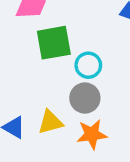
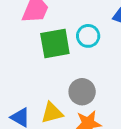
cyan circle: (88, 65) -> (88, 36), moved

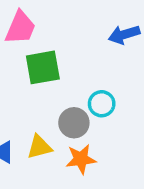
cyan circle: (88, 36) -> (102, 104), moved

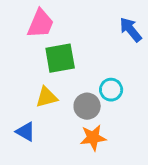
blue arrow: (124, 35) -> (131, 30), turned 68
yellow triangle: (39, 147) -> (47, 97), moved

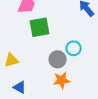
yellow triangle: (47, 97) -> (12, 60), moved
blue triangle: (26, 132) -> (20, 87), moved

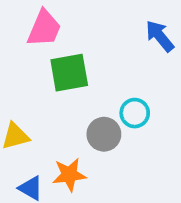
orange star: (62, 80) -> (69, 175), moved

